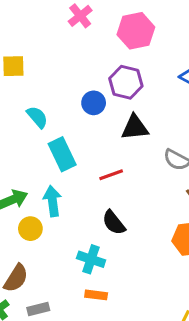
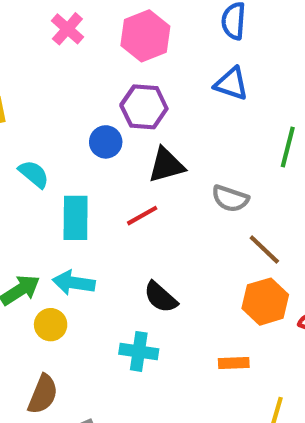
cyan rectangle: (62, 154) -> (76, 218), turned 36
red line: (111, 175) -> (142, 216), moved
cyan arrow: (52, 201) -> (74, 283), turned -64
orange rectangle: (96, 295) -> (234, 363), moved

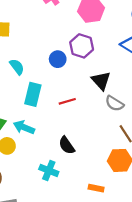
black triangle: (166, 165) -> (101, 81), moved, turned 50

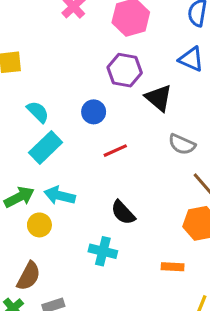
blue circle: (58, 59) -> (94, 112), moved
black triangle: (101, 81) -> (159, 98), moved
cyan rectangle: (33, 94) -> (46, 147), moved, turned 40

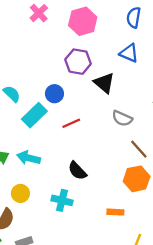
cyan rectangle: (46, 147) -> (34, 115), moved
yellow circle: (39, 225) -> (20, 193), moved

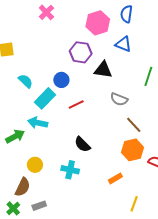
pink hexagon: (83, 21) -> (98, 23), moved
black triangle: (104, 83) -> (103, 70), turned -30
cyan arrow: (29, 158) -> (38, 123), moved
orange rectangle: (115, 212) -> (115, 178), turned -32

